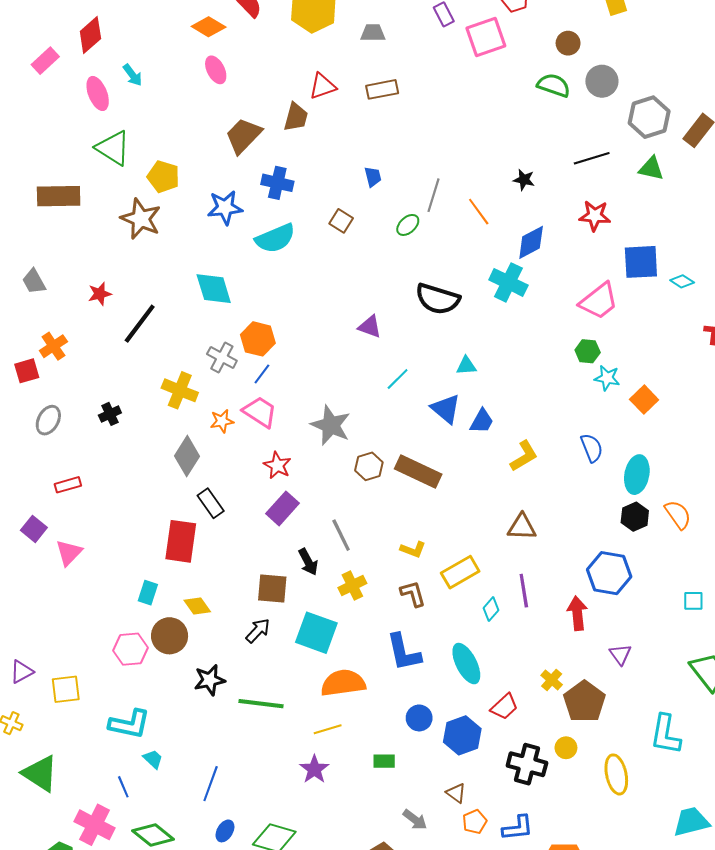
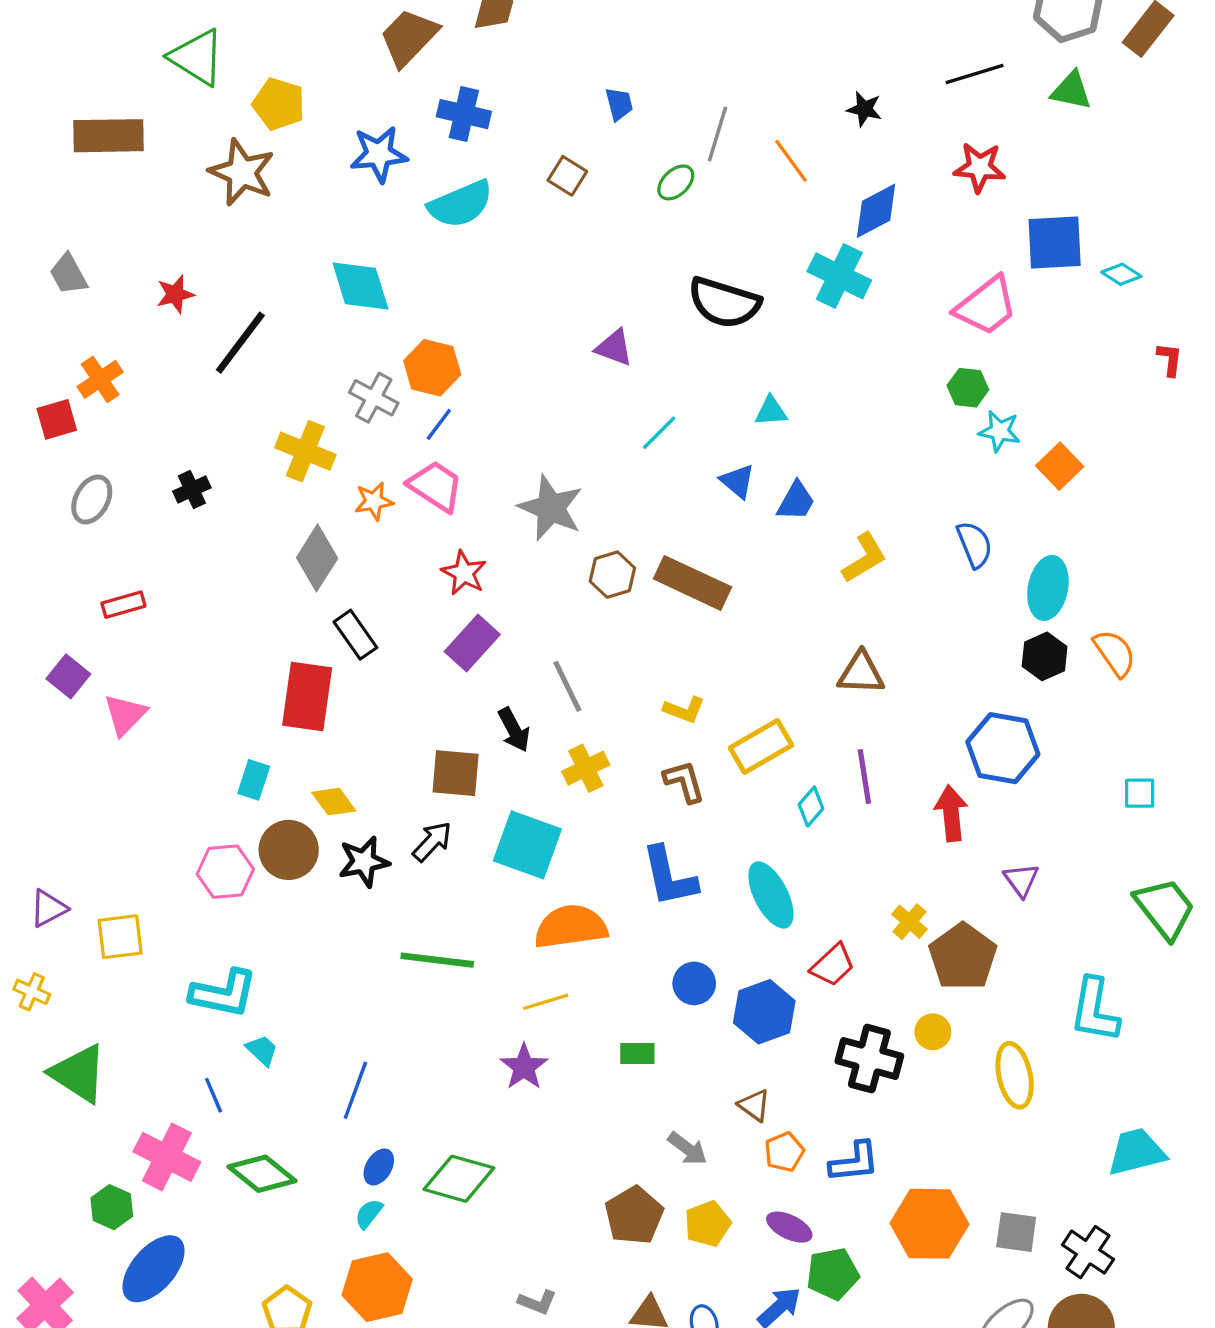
blue triangle: (446, 409) -> (738, 481), size x0.7
black star: (210, 680) -> (364, 862), moved

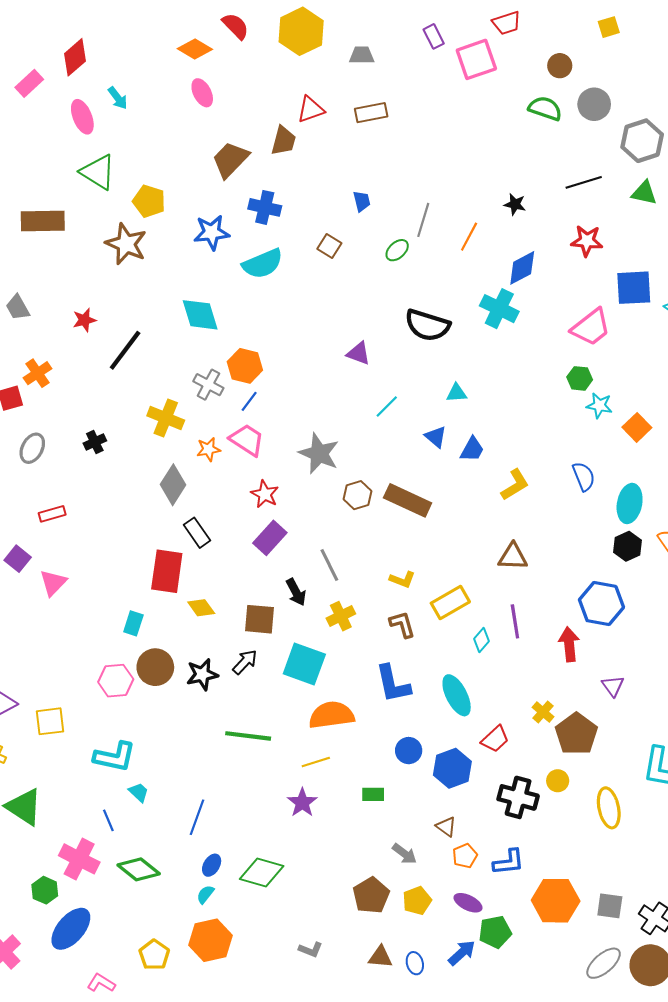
orange line: (791, 161) -> (469, 237), turned 64
yellow diamond: (334, 802) -> (201, 608), moved

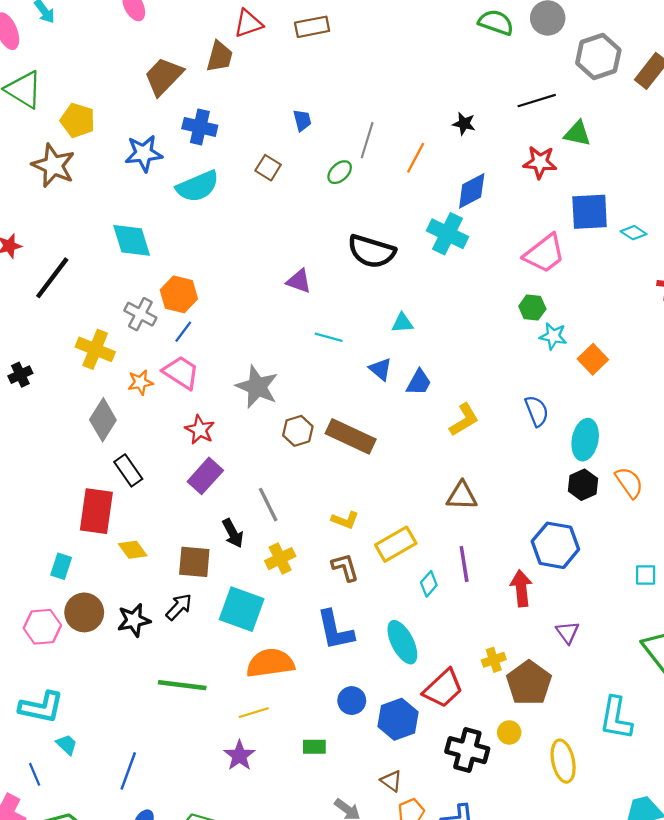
green triangle: (644, 193) -> (577, 134), moved
cyan line: (387, 407) -> (329, 337), turned 60
yellow cross: (543, 712) -> (494, 660), turned 30
red trapezoid: (495, 739) -> (443, 688), size x1.4

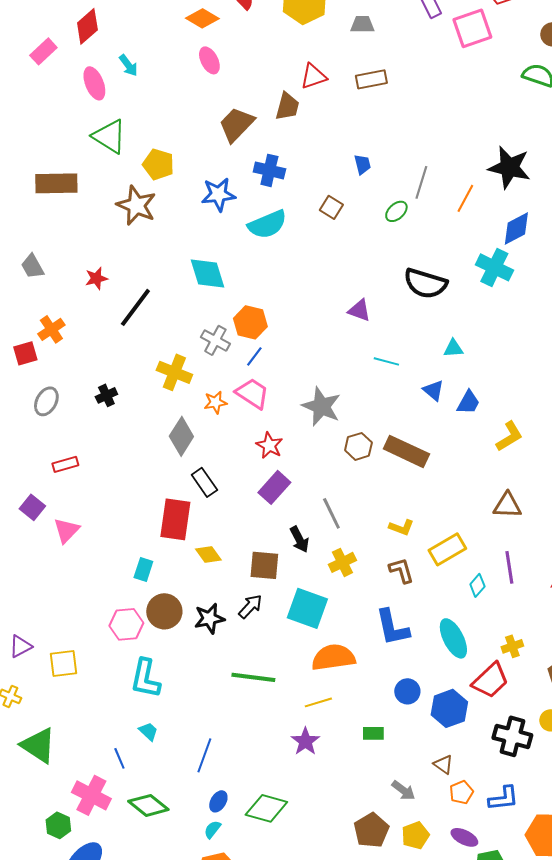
black star: (464, 124) -> (509, 167), size x2.0
yellow cross: (494, 660) -> (512, 646), moved
cyan L-shape: (41, 707) -> (145, 678), moved, turned 90

